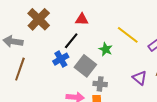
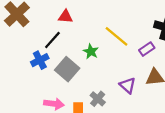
gray cross: (100, 84) -> (98, 99), moved, turned 32

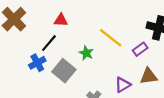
purple triangle: (128, 85) -> (123, 85), turned 49

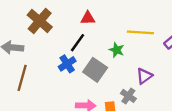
yellow line: (111, 38) -> (140, 32), turned -30
purple triangle: (123, 85) -> (144, 76), moved

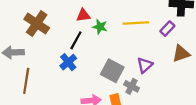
green star: (117, 50) -> (100, 27), moved
gray square: (95, 70) -> (112, 71), moved

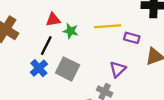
purple rectangle: (167, 29) -> (132, 38), moved, turned 64
gray square: (112, 71) -> (67, 69), moved

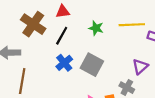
red triangle: (53, 20) -> (63, 11), moved
black line: (46, 46) -> (62, 36), moved

